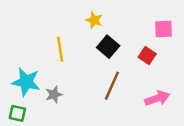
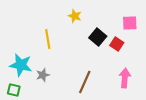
black square: (108, 47) -> (98, 37), moved
brown line: (112, 86) -> (85, 82), moved
pink arrow: (157, 98) -> (125, 78), turned -66

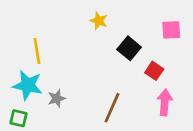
yellow line: (48, 39) -> (37, 51), moved
red square: (117, 44) -> (154, 71), moved

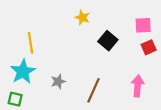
red square: (154, 71) -> (149, 47), moved, turned 32
cyan star: (28, 85) -> (23, 72), turned 30
gray star: (57, 98) -> (58, 81), moved

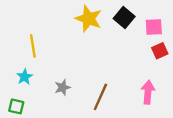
yellow star: (82, 17) -> (89, 19), size x1.6
black square: (108, 41) -> (124, 17), moved
cyan star: (23, 72) -> (25, 77), size x0.6

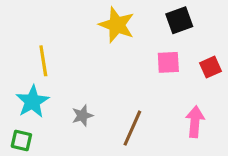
black square: (124, 17) -> (179, 20), moved, turned 30
pink square: (154, 27) -> (168, 62), moved
cyan star: (25, 77) -> (32, 101), size x1.5

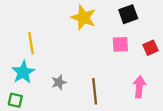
brown line: (132, 128) -> (95, 91), turned -30

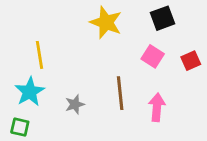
pink square: (120, 44) -> (153, 56), turned 36
pink arrow: (139, 87) -> (157, 107), moved
brown line: (95, 91) -> (120, 93), moved

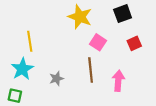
pink square: (153, 56) -> (98, 42), moved
red square: (191, 61) -> (134, 43), moved

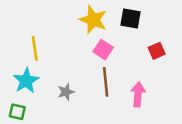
black square: (123, 14) -> (130, 18), moved, turned 30
pink square: (98, 42) -> (103, 50), moved

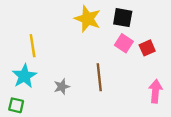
pink square: (103, 50) -> (124, 43), moved
pink arrow: (138, 94) -> (155, 91), moved

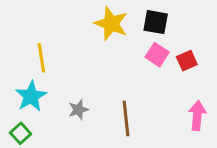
brown line: (99, 77) -> (126, 119), moved
green square: (16, 105) -> (21, 133), turned 35

